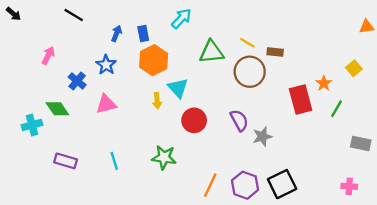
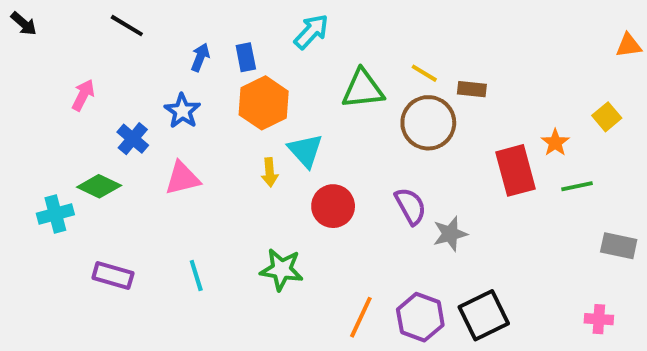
green diamond: (57, 109) -> (99, 186), turned -30
green line: (336, 109) -> (577, 186), turned 48

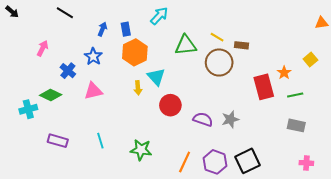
purple semicircle: (410, 206) -> (203, 119), moved, turned -42
gray rectangle: (619, 246) -> (296, 125), moved
green star: (282, 270) -> (141, 150), moved

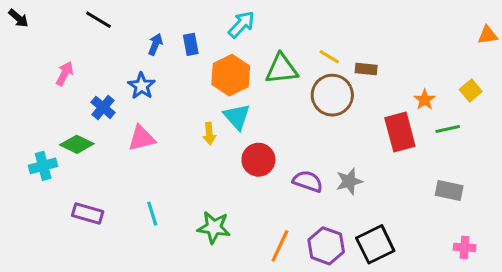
orange hexagon: (135, 52) -> (231, 75), moved
orange star: (284, 73) -> (425, 100), moved
green line: (295, 95) -> (448, 129), moved

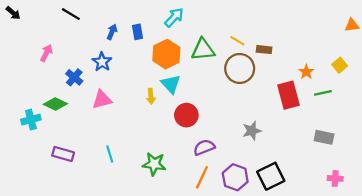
purple semicircle: (308, 181) -> (204, 147), moved, turned -40

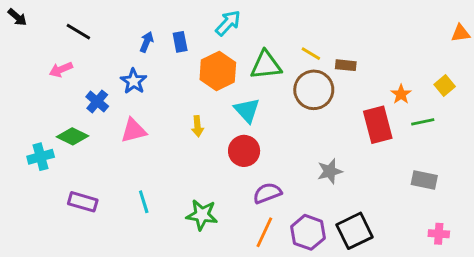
black line: (71, 14) -> (78, 32), moved
pink arrow: (46, 53) -> (61, 70), turned -140
cyan triangle: (171, 84) -> (247, 110), moved

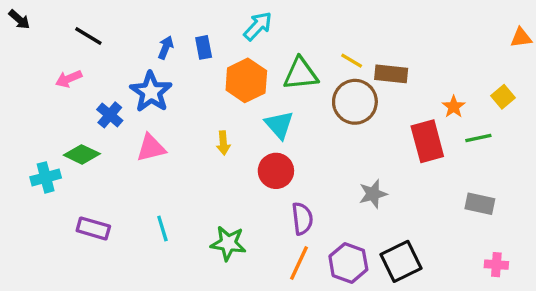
brown rectangle: (346, 65) -> (391, 74), size x1.4
blue star: (134, 81) -> (151, 92), size x1.4
purple semicircle: (267, 193) -> (302, 219), turned 104

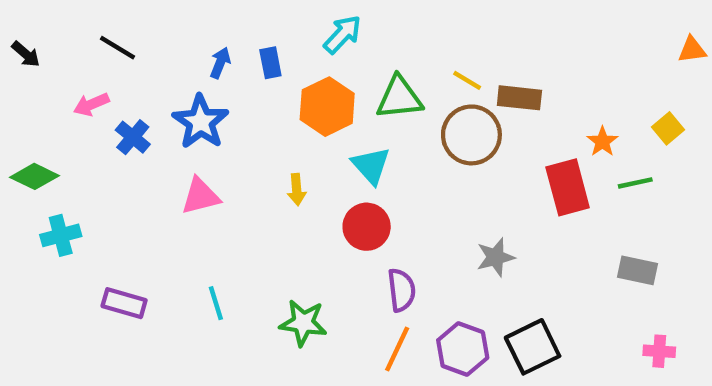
black arrow: (19, 20) -> (26, 54), moved
blue cross: (110, 115) -> (133, 137), moved
green diamond: (82, 154) -> (35, 176), moved

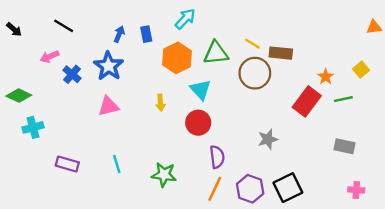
red rectangle: (568, 187) -> (307, 101), turned 52

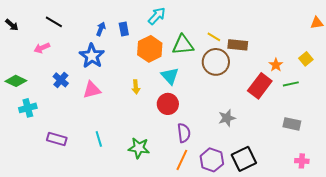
blue cross: (72, 74) -> (61, 80), moved

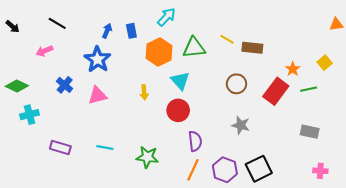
brown circle: (216, 62) -> (236, 84), moved, size x0.7
gray star: (227, 118) -> (241, 125), turned 30
cyan line: (99, 139) -> (105, 148), turned -63

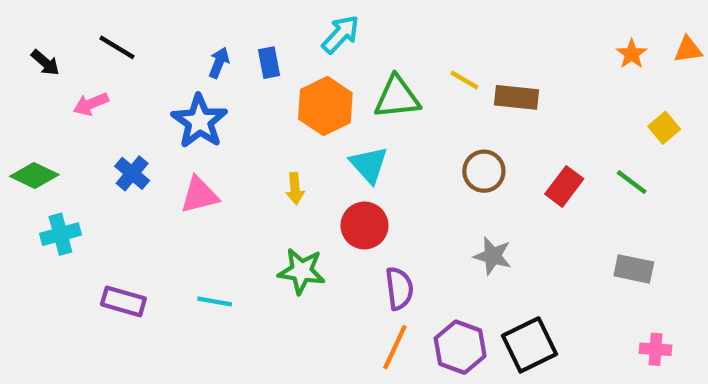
black arrow: (13, 27) -> (45, 63), moved
orange star: (293, 69) -> (632, 54), moved
green line: (309, 89) -> (632, 182), turned 49
red rectangle: (276, 91) -> (564, 186), size x0.7
green star: (147, 157) -> (302, 271), moved

